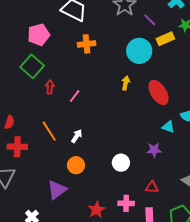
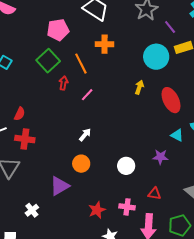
orange line: (49, 131) -> (81, 64), moved

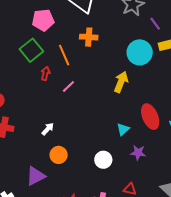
yellow arrow: (139, 87) -> (121, 82), size x1.5
red ellipse: (171, 100) -> (150, 117), moved
white arrow: (85, 135) -> (48, 129), moved
cyan triangle: (177, 135) -> (123, 129), moved, turned 48

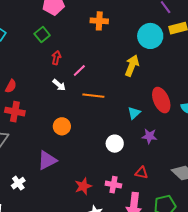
green square: (31, 50) -> (42, 34), size x0.7
orange line: (64, 55) -> (93, 96), moved, turned -60
white arrow: (48, 129) -> (59, 85), moved, turned 88
orange circle: (59, 155) -> (62, 126), moved

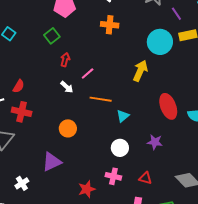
cyan triangle: (134, 113) -> (123, 116), moved
pink cross: (113, 185) -> (113, 176), moved

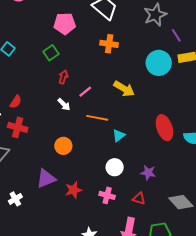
yellow arrow: (140, 71) -> (124, 89), moved, turned 95
purple star: (155, 142) -> (148, 173), moved
red star: (87, 189) -> (73, 190), moved

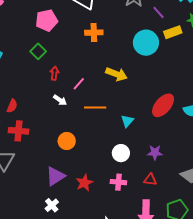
red ellipse: (164, 128) -> (163, 105), turned 70
cyan triangle: (119, 135) -> (127, 121), moved
white cross: (15, 199) -> (52, 205), moved

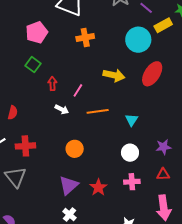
red ellipse: (163, 105) -> (152, 74), moved
red semicircle: (12, 106) -> (13, 113), moved

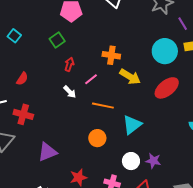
orange cross: (85, 37) -> (111, 55), moved
cyan triangle: (132, 120) -> (132, 125), size x1.5
orange circle: (75, 149) -> (97, 138), moved
white circle: (130, 153) -> (131, 161), moved
purple triangle: (69, 185) -> (47, 152), moved

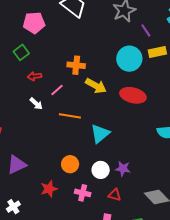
red arrow: (69, 64) -> (35, 76), turned -112
red ellipse: (167, 88) -> (133, 95), turned 55
orange circle: (97, 138) -> (70, 164), moved

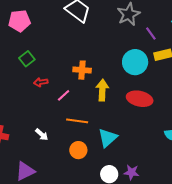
pink pentagon: (34, 23) -> (19, 21), moved
yellow arrow: (96, 86) -> (102, 90), turned -115
white arrow: (36, 104) -> (42, 134), moved
orange circle: (70, 164) -> (78, 150), moved

